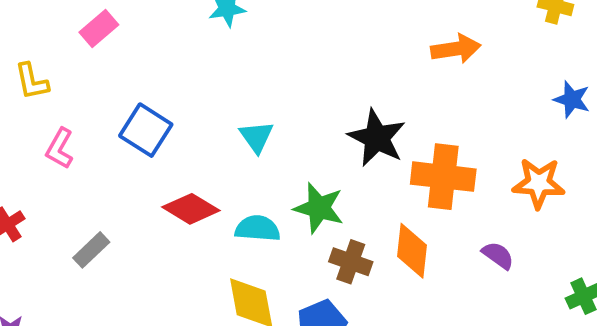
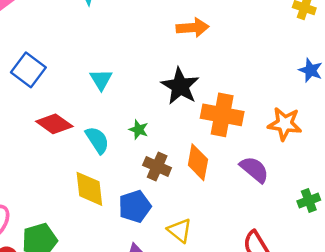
orange arrow: (456, 49) -> (193, 28), moved
green star: (319, 208) -> (139, 130), size x0.6
cyan semicircle: (258, 228) -> (97, 140), turned 48
purple semicircle: (498, 255) -> (254, 169), size x1.4

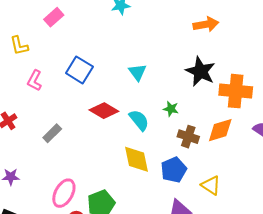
orange diamond: (198, 162) -> (220, 130), turned 68

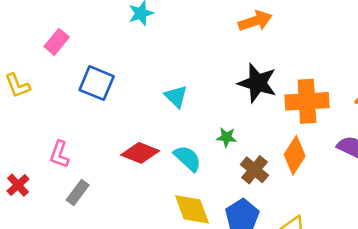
blue square: (79, 70) -> (97, 83), moved
pink L-shape: (35, 80) -> (59, 154), moved
orange diamond: (220, 130) -> (295, 155), turned -32
brown cross: (188, 137) -> (255, 170), turned 30

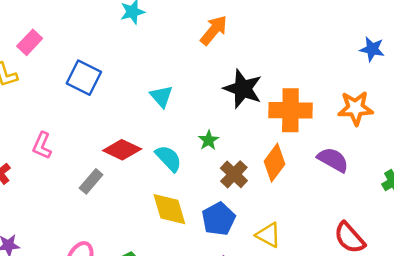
orange arrow: (255, 21) -> (214, 30), moved, turned -36
pink rectangle: (57, 42) -> (30, 42), moved
green star: (227, 137) -> (209, 140), turned 30
gray rectangle: (78, 192) -> (91, 181), moved

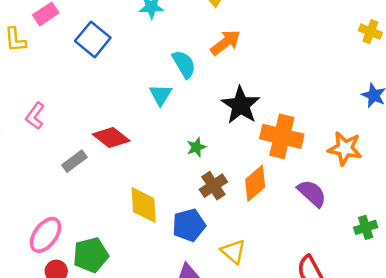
blue square: (84, 78) -> (93, 39), moved
cyan semicircle: (169, 158) -> (184, 64), moved

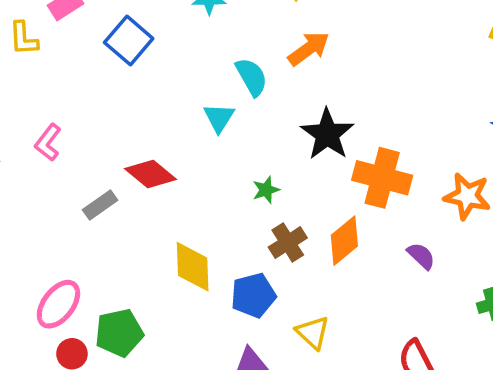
purple semicircle: (312, 193) -> (421, 256), size x0.7

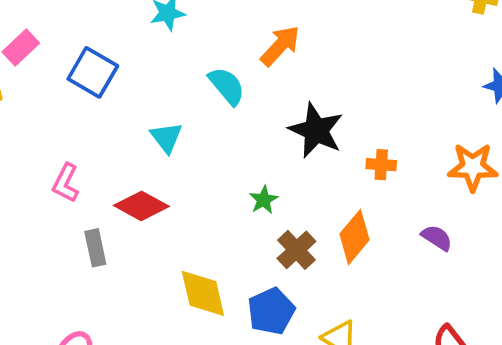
cyan triangle: (219, 118) -> (166, 137), moved
pink L-shape: (48, 143) -> (66, 183), moved
orange cross: (382, 178) -> (381, 165), size x0.5
gray rectangle: (100, 205) -> (95, 248), turned -56

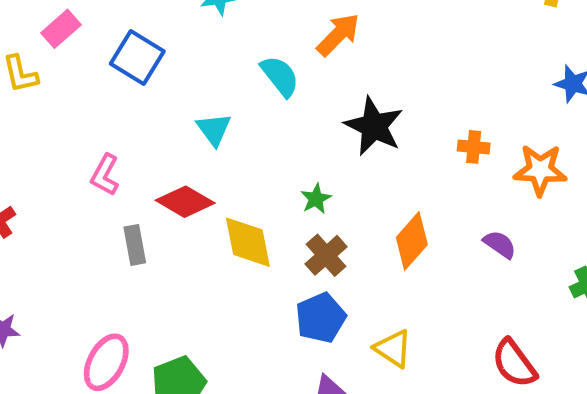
orange cross: (381, 165) -> (474, 147), moved
brown cross: (296, 250) -> (326, 255), moved
yellow diamond: (203, 293) -> (248, 242), moved

